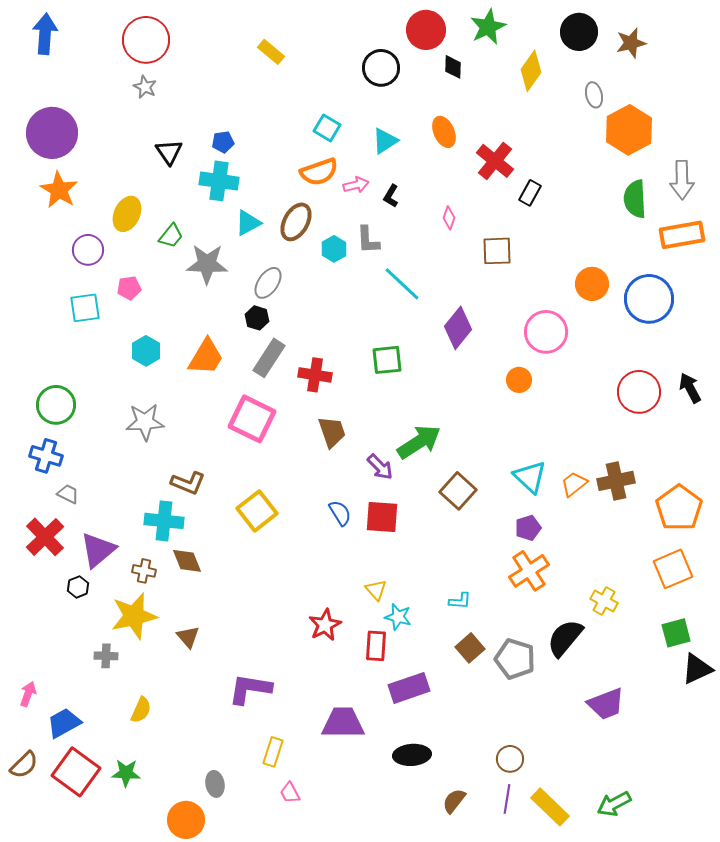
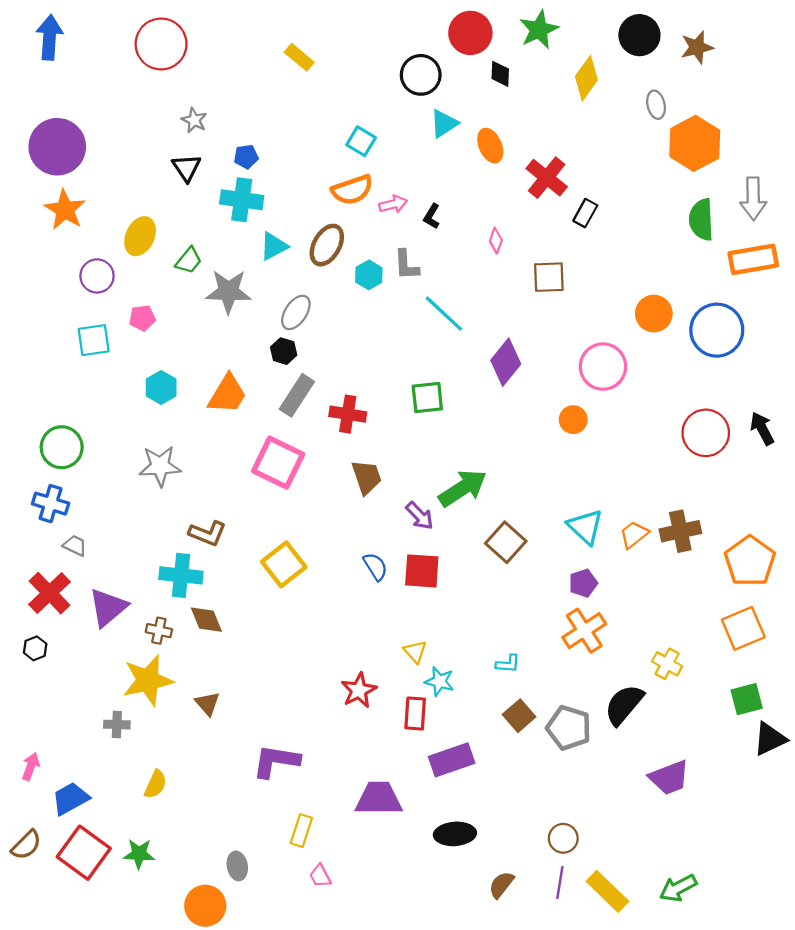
gray star: (145, 87) -> (194, 120), moved
cyan triangle: (385, 141) -> (444, 124), moved
black hexagon: (78, 587) -> (35, 648), moved

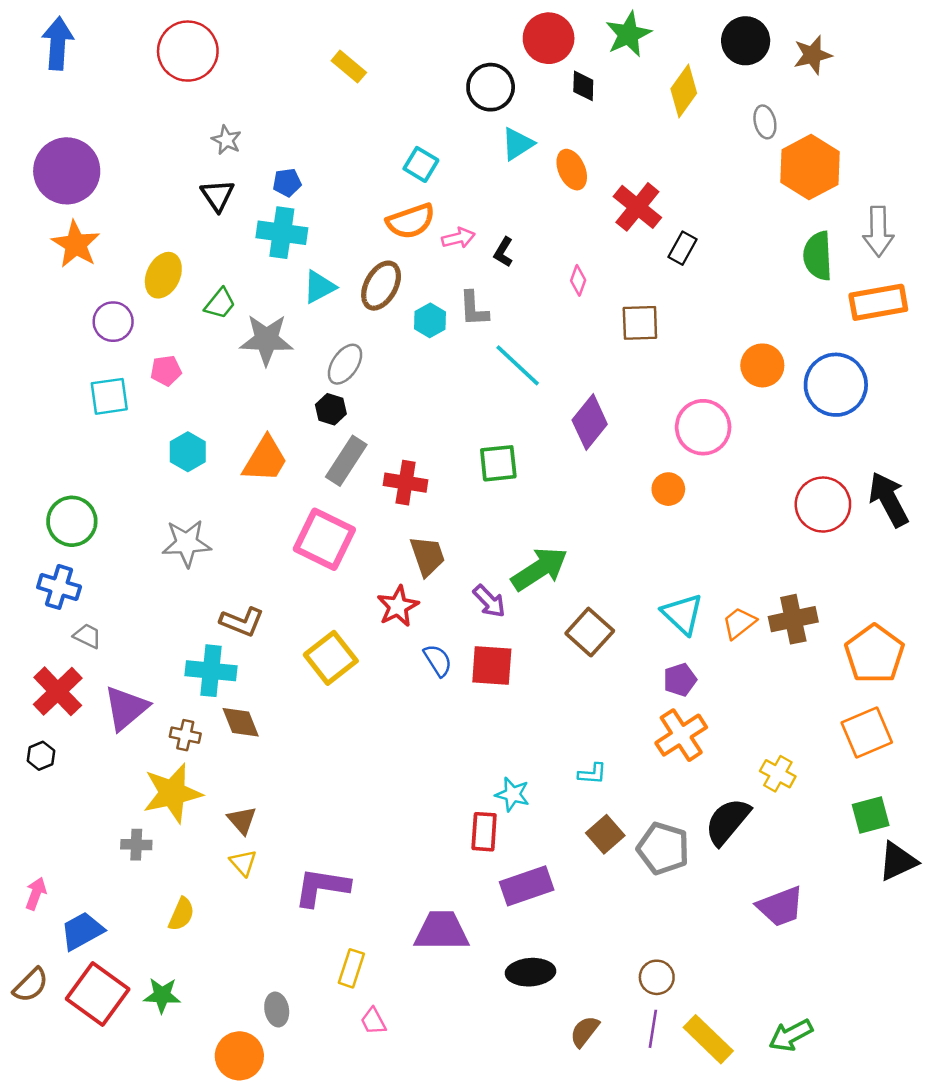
black arrow: (762, 428) -> (889, 499), size x1.4
yellow triangle: (415, 652) -> (243, 863), moved
red star: (359, 690) -> (398, 606), moved

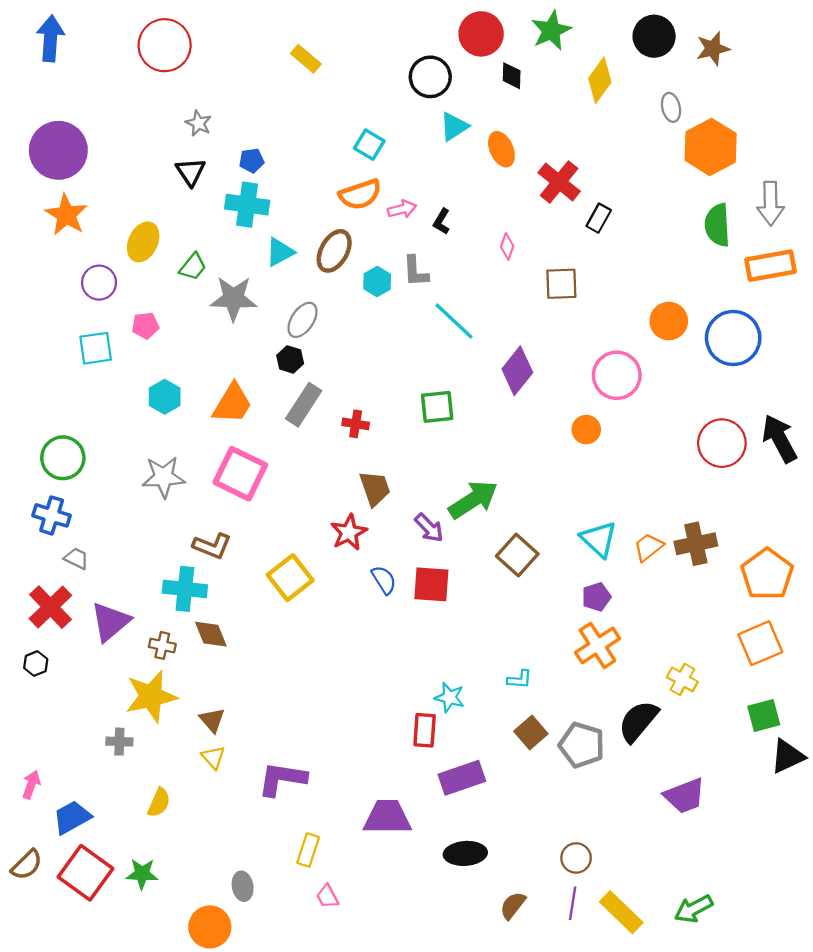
red cross: (406, 483) -> (356, 424), size x0.7
pink square: (324, 539) -> (240, 474), moved

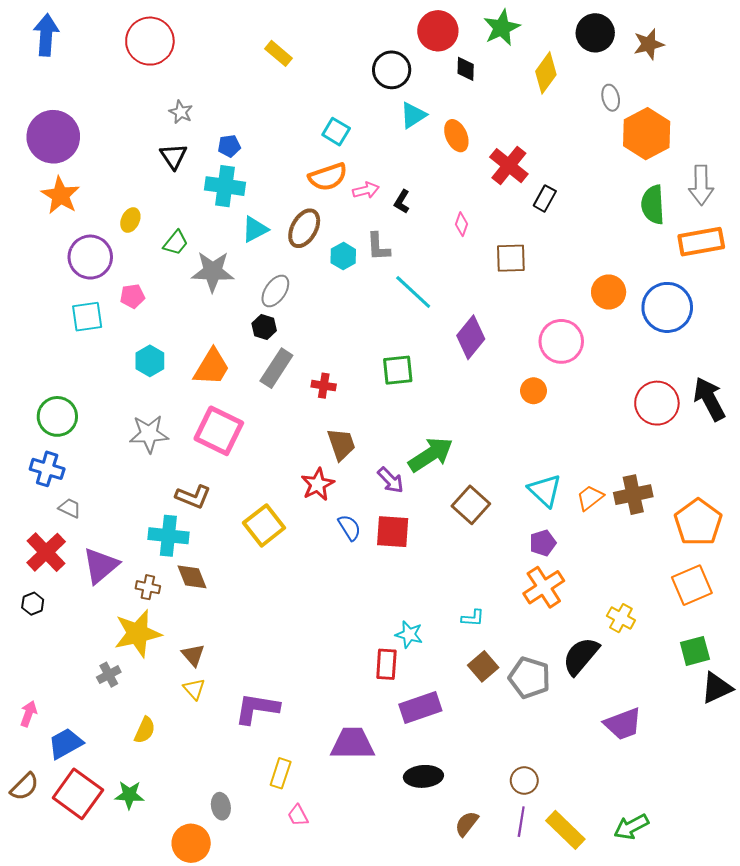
yellow ellipse: (143, 242) -> (130, 220), size x0.7
purple circle: (99, 283) -> (90, 257), size x1.4
gray cross: (119, 742) -> (109, 675), turned -30

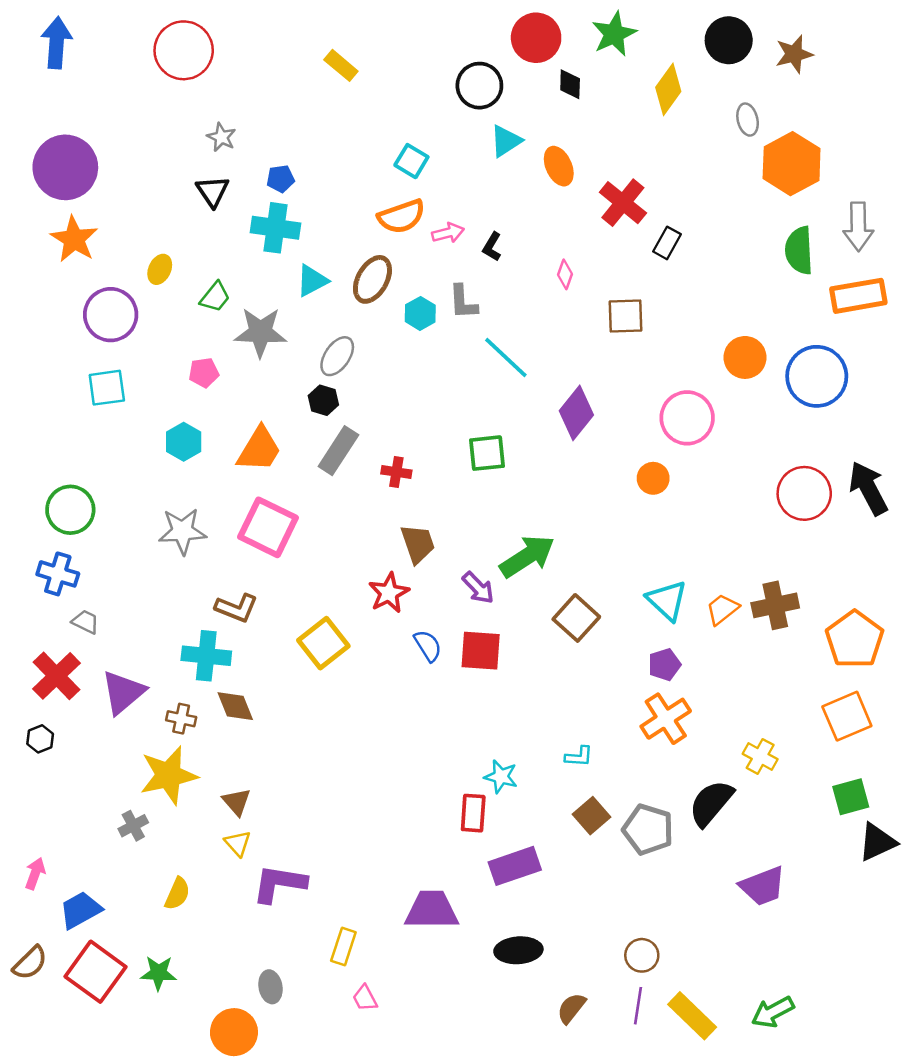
pink pentagon: (132, 296) -> (204, 373), moved
purple L-shape: (257, 709) -> (279, 884), moved

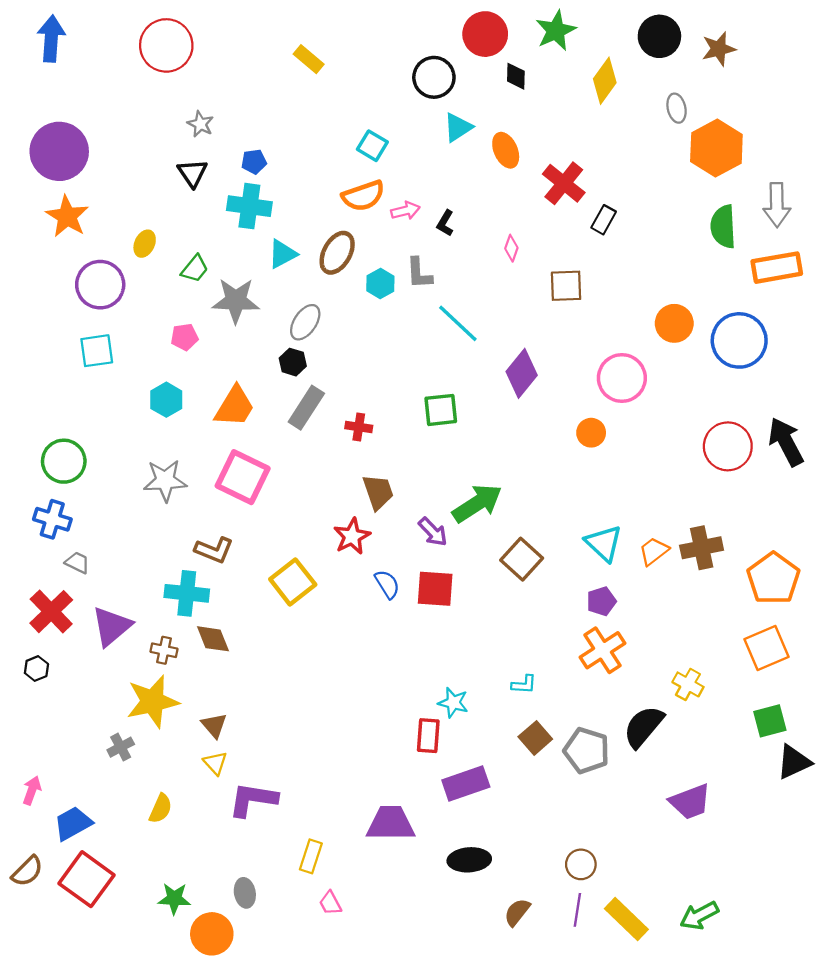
green star: (158, 973) -> (174, 899), moved

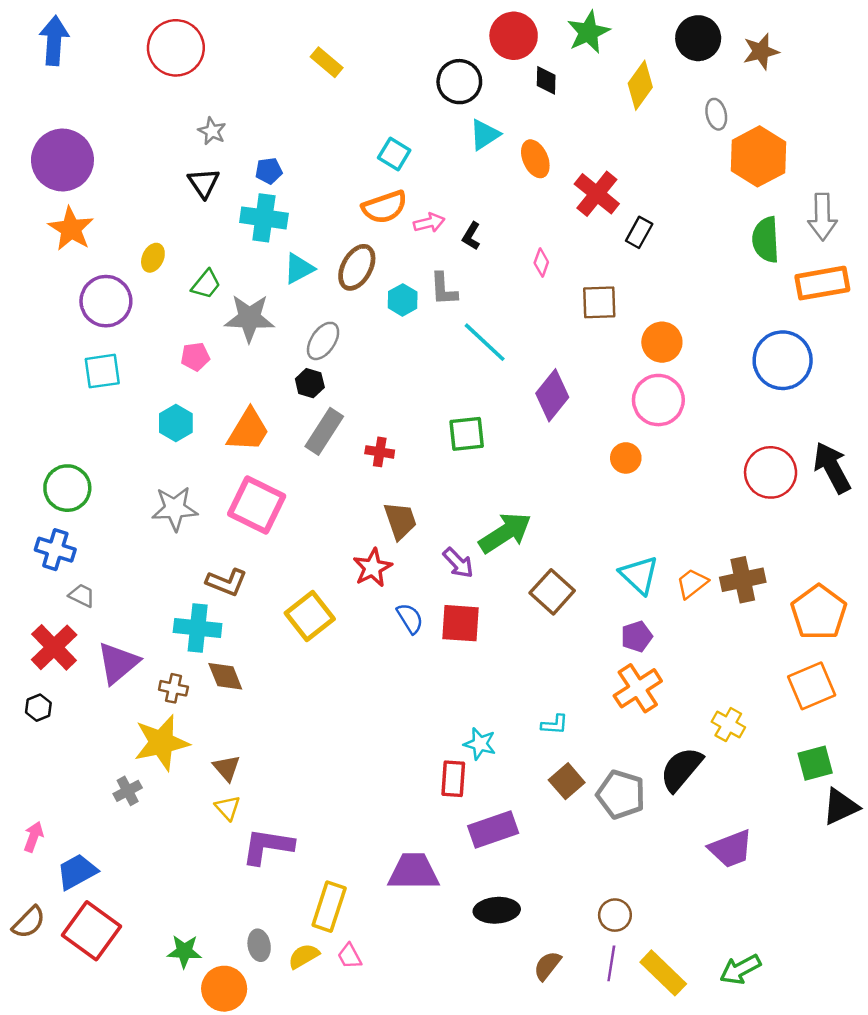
orange circle: (674, 323) -> (662, 342), moved
yellow semicircle: (161, 809) -> (304, 956), moved, turned -144
yellow rectangle: (311, 856) -> (329, 907), size x1.4

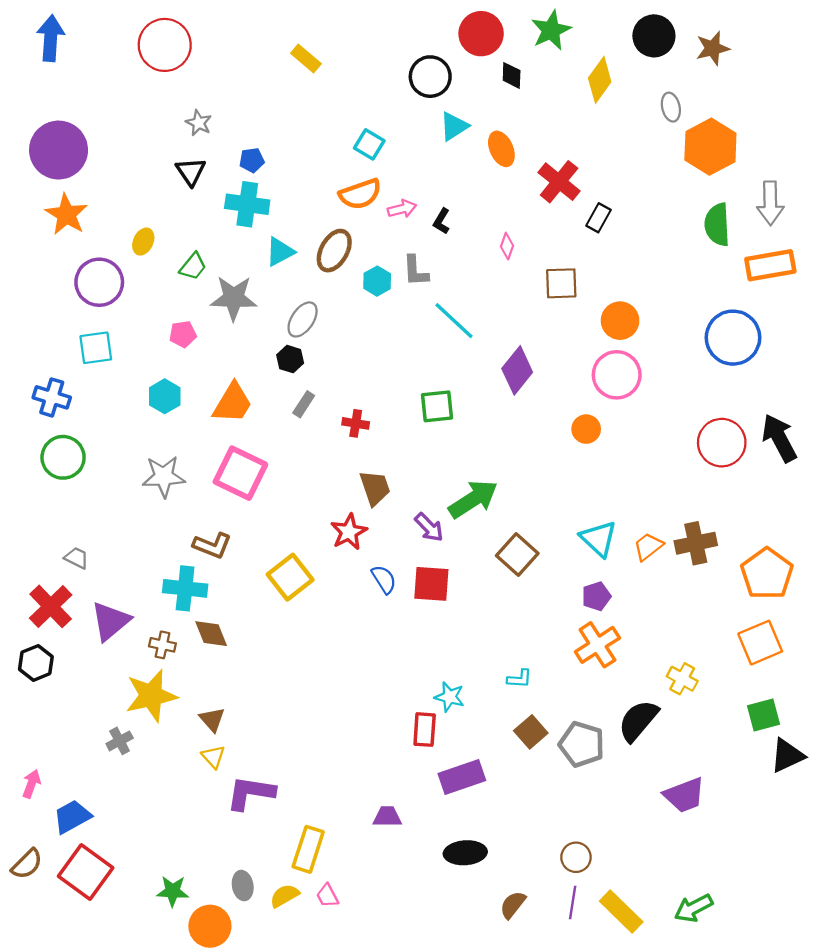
gray rectangle: (324, 431) -> (304, 404), size x0.6
blue cross: (55, 550) -> (52, 397), moved
black hexagon: (38, 708) -> (36, 663), size x1.4
purple trapezoid: (413, 872) -> (387, 817), size x0.6

